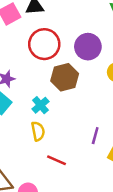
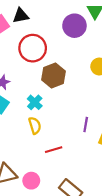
purple circle: (88, 47) -> (74, 26), moved
red line: (56, 160) -> (54, 150), turned -35

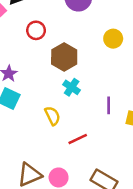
red circle: (33, 48) -> (36, 30), size x0.6
cyan cross: (35, 102) -> (72, 87), moved

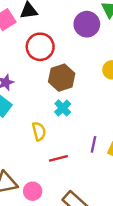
red circle: (36, 30) -> (40, 47), size x1.5
purple line: (109, 105) -> (93, 144), moved

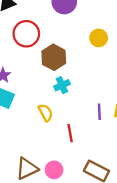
cyan cross: (63, 108) -> (62, 85), turned 35
red line: (58, 158) -> (70, 133), turned -72

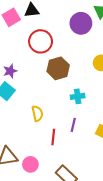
cyan cross: (62, 85) -> (78, 96), moved
purple line: (99, 112) -> (73, 125), moved

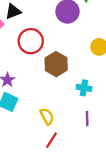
cyan cross: (78, 96) -> (84, 88), turned 32
red line: (53, 137) -> (51, 140), moved, turned 42

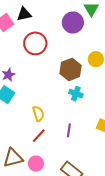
brown hexagon: (56, 64) -> (71, 69), moved
purple line: (87, 118) -> (69, 130), moved

